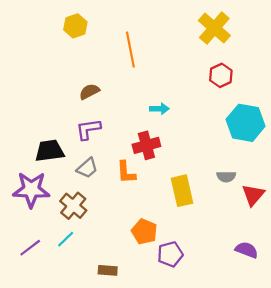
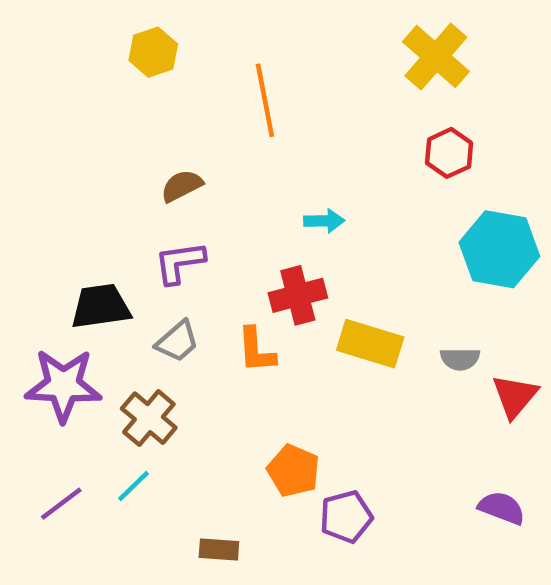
yellow rectangle: (182, 191) -> (370, 344), moved, turned -60

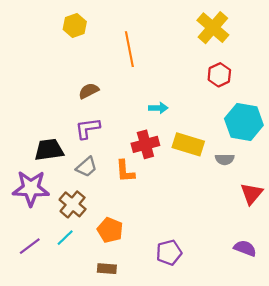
yellow rectangle: (370, 344) -> (188, 144), moved
gray semicircle: (460, 359) -> (225, 159), moved
orange pentagon: (293, 471) -> (110, 230), moved

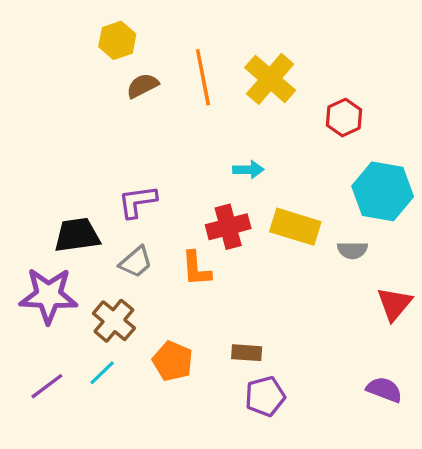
yellow cross: (213, 28) -> (270, 79), moved
brown semicircle: (89, 91) -> (142, 86), moved
brown rectangle: (107, 269) -> (247, 353), moved

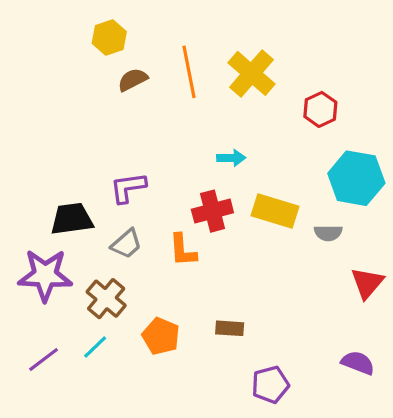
purple pentagon: (265, 396) -> (270, 385), moved

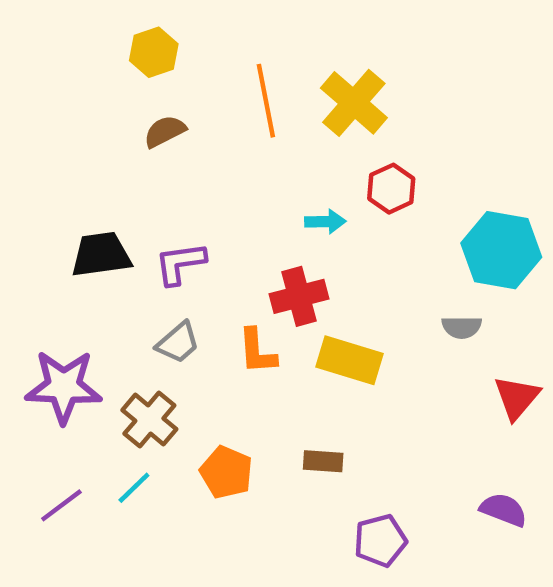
brown semicircle: (133, 80) -> (165, 131), moved
red hexagon: (320, 109) -> (391, 189), moved
yellow rectangle: (275, 211) -> (350, 360), moved
black trapezoid: (72, 219) -> (101, 255), moved

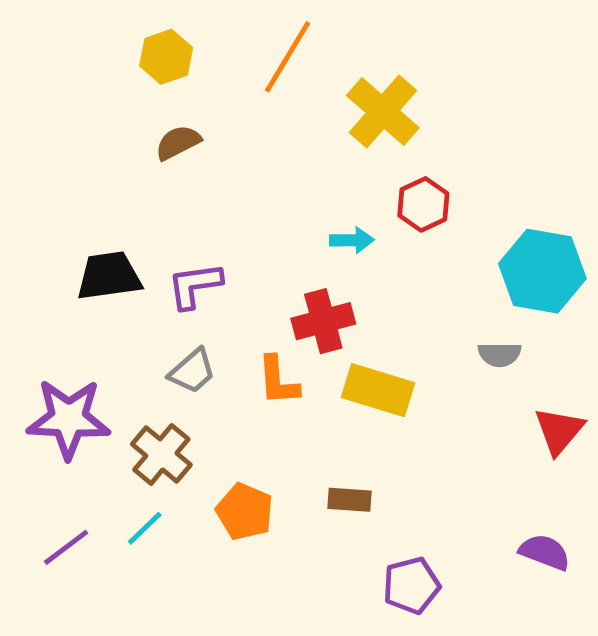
orange line: (266, 101) -> (288, 57), moved, turned 42

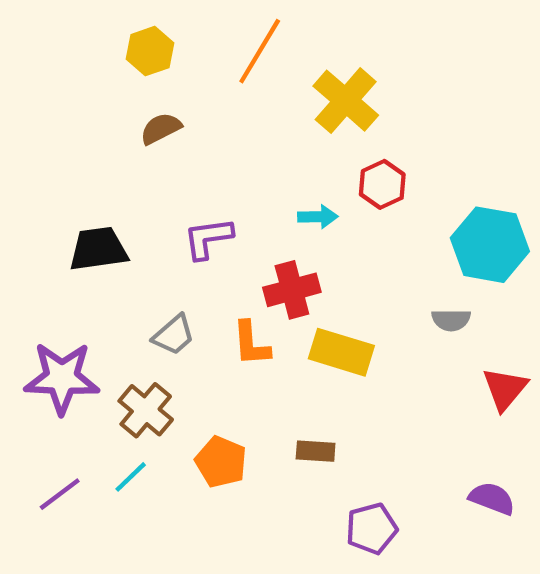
purple L-shape: (195, 285) -> (208, 238), moved

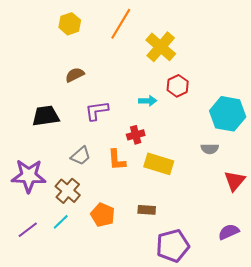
brown semicircle: (161, 129) -> (75, 75), moved
red cross: (292, 290) -> (136, 135), size x0.7
purple semicircle: (492, 498) -> (229, 232), turned -45
purple pentagon: (372, 529) -> (173, 246), size x1.4

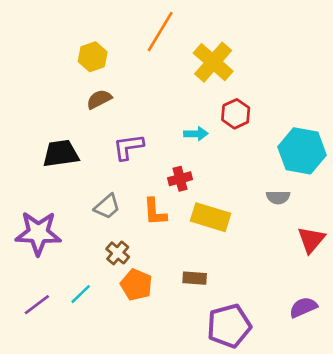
yellow hexagon: (70, 24) -> (93, 57), moved
brown cross: (68, 191) -> (118, 253), moved, size x0.7

